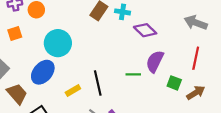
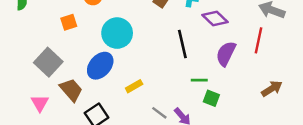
red line: (196, 58) -> (259, 40), moved
green line: (133, 74) -> (199, 80), moved
black line: (98, 83) -> (182, 44), moved
green square: (174, 83) -> (211, 98), moved

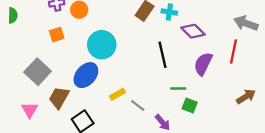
brown trapezoid: (71, 90) -> (59, 98), turned -110
gray line: (159, 113) -> (138, 106), moved

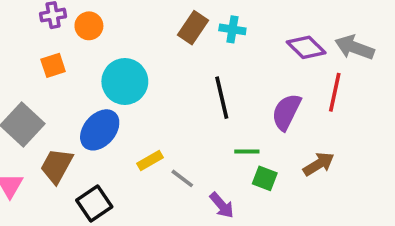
purple diamond: (193, 31) -> (306, 47), moved
brown arrow: (246, 96) -> (319, 164), moved

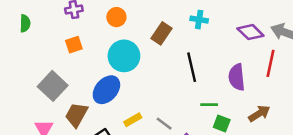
orange circle: (89, 26) -> (116, 17), moved
brown rectangle: (193, 28) -> (162, 33), moved
purple semicircle: (286, 112) -> (237, 77), turned -32
yellow rectangle: (150, 160) -> (133, 120), moved

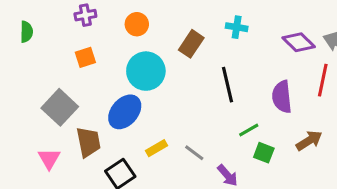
green line: (209, 105) -> (249, 130), turned -30
brown trapezoid: (76, 115) -> (88, 142), turned 140

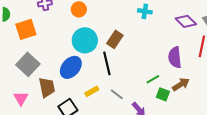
brown rectangle: (191, 44) -> (115, 39), moved
orange square: (85, 57) -> (26, 29), moved, size x1.5
black line: (228, 85) -> (107, 63), moved
brown arrow: (309, 141) -> (181, 84), moved

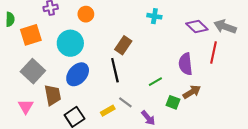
cyan circle: (85, 40) -> (70, 43), moved
green line: (153, 79) -> (155, 82), moved
yellow rectangle: (92, 91) -> (108, 111), moved

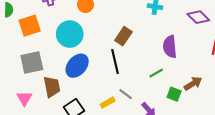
purple semicircle: (186, 64) -> (170, 47), moved
gray square: (33, 71) -> (32, 62), turned 35

